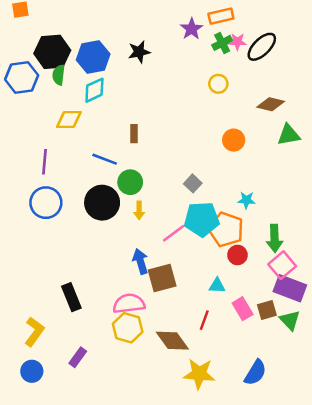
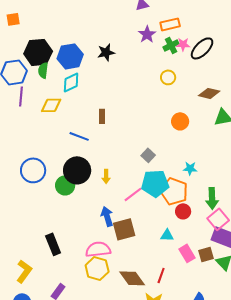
purple line: (45, 162) -> (21, 96), moved
green circle: (130, 182) -> (65, 185), moved
red line: (204, 320) -> (161, 275), moved

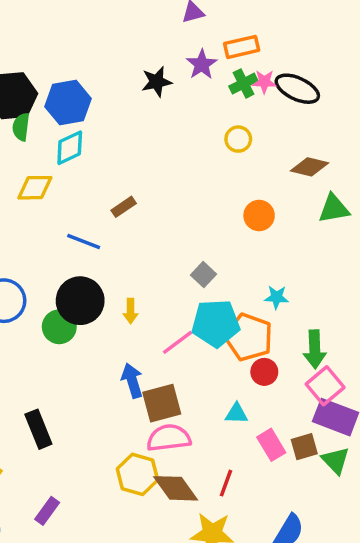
black ellipse: (202, 48) -> (297, 89), turned 70
black star: (106, 52) -> (157, 82), moved
brown rectangle: (102, 116) -> (124, 207), turned 56
pink semicircle: (98, 249) -> (169, 438), moved
yellow hexagon: (97, 268) -> (137, 474), moved

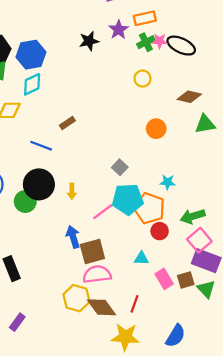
green arrow: (315, 349) -> (193, 216), turned 75

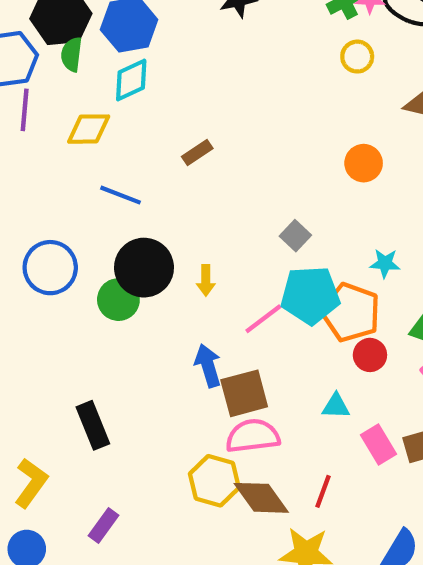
yellow circle: (142, 79) -> (357, 57), moved
blue line: (41, 146) -> (121, 195), moved

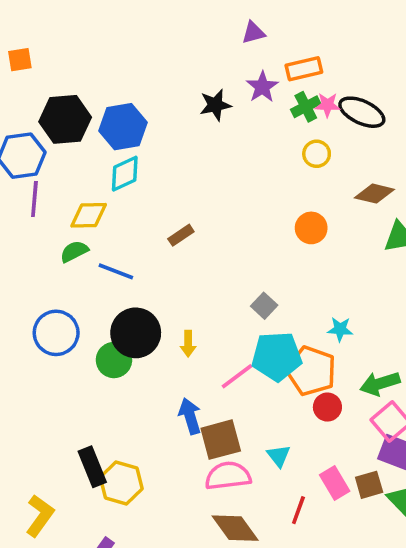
green semicircle: (72, 54) -> (74, 251), moved, turned 56
orange circle: (364, 163) -> (311, 228), moved
cyan triangle: (336, 406) -> (279, 456), moved, turned 50
yellow hexagon: (214, 481) -> (121, 483), moved
red line: (323, 491) -> (298, 510), moved

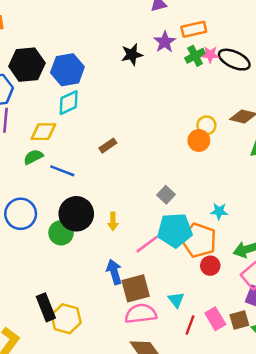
yellow circle: (317, 154) -> (206, 125), moved
red line: (298, 510) -> (190, 325), moved

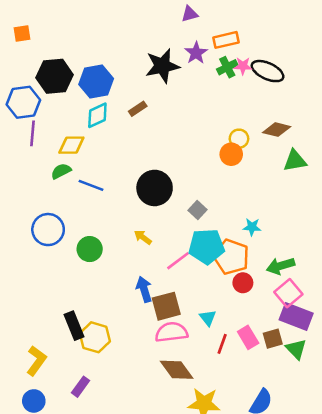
black star: (132, 55) -> (162, 66), size x1.5
brown rectangle: (108, 146) -> (138, 109), moved
black circle: (76, 214) -> (155, 188), moved
yellow arrow: (113, 221) -> (143, 237), turned 126

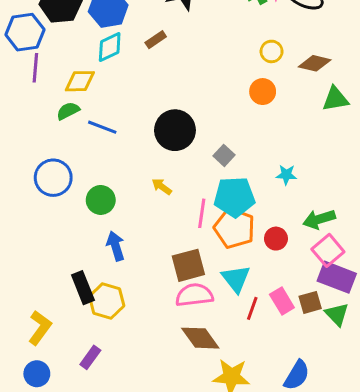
yellow circle: (239, 139) -> (272, 51), moved
orange pentagon: (231, 257) -> (234, 228), moved
pink line: (178, 261) -> (202, 213), turned -45
blue arrow: (144, 289) -> (116, 246), moved
cyan triangle: (208, 318) -> (236, 279), size x1.5

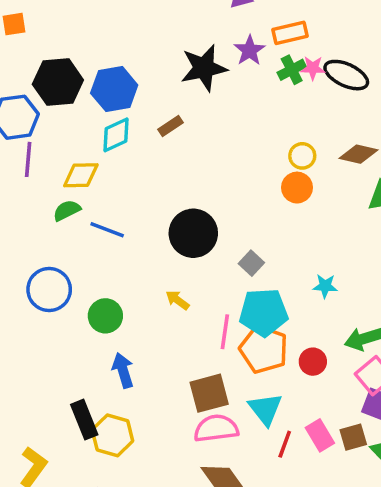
yellow circle: (272, 51) -> (302, 156), moved

